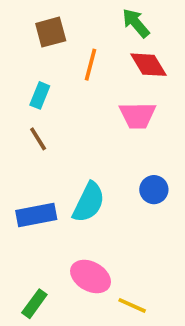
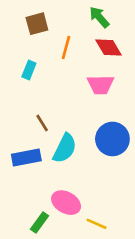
brown line: (38, 139) -> (42, 123), moved
blue circle: (154, 190) -> (112, 139), size x1.6
green rectangle: (34, 304) -> (40, 222), moved

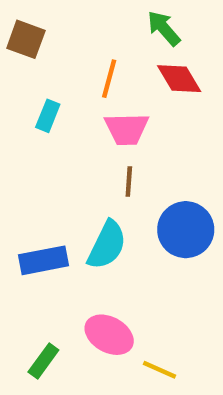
brown square: (37, 24) -> (26, 39), moved, turned 35
pink trapezoid: (101, 85) -> (127, 129), moved
brown line: (42, 123) -> (129, 182), moved, turned 36
green rectangle: (40, 222) -> (43, 361), moved

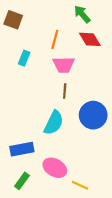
blue rectangle: (43, 260) -> (22, 149), moved

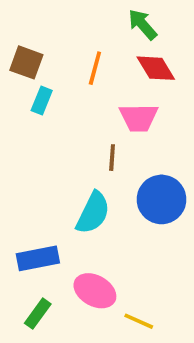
brown square: (13, 20) -> (26, 62), moved
pink trapezoid: (64, 65) -> (139, 118), moved

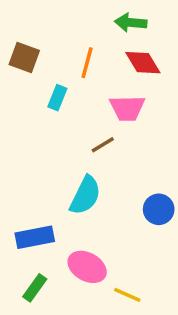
green arrow: (142, 24) -> (131, 23), turned -44
cyan rectangle: (42, 101) -> (57, 98), moved
brown line: (112, 158) -> (103, 145), turned 55
blue circle: (162, 199) -> (159, 209), moved, size x0.7

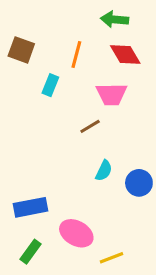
cyan semicircle: (85, 195) -> (104, 171), moved, size x0.6
yellow line: (127, 295) -> (111, 258), turned -45

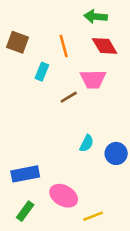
orange line: (76, 55) -> (64, 46), turned -30
brown line: (90, 126) -> (69, 97), moved

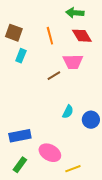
cyan rectangle: (42, 72) -> (21, 56), moved

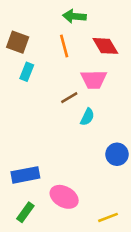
green arrow: (75, 13) -> (74, 16), moved
cyan semicircle: (68, 112) -> (87, 117), moved
yellow line: (73, 169) -> (108, 217), moved

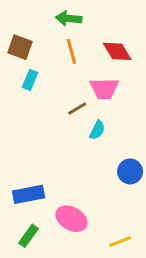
green arrow: (74, 16) -> (69, 18), moved

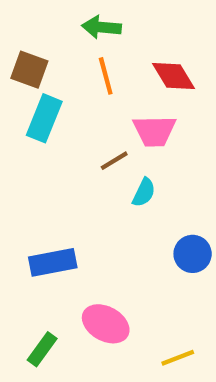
cyan rectangle: (30, 80) -> (44, 118), size x1.5
blue rectangle: (29, 194) -> (53, 262), moved

